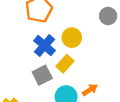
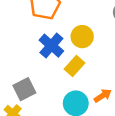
gray square: (42, 75) -> (24, 89), moved

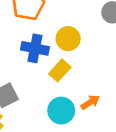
blue cross: (51, 46) -> (35, 48), turned -30

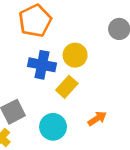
cyan circle: (61, 111) -> (53, 127), moved

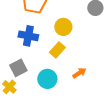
blue cross: (42, 65) -> (28, 36), moved

